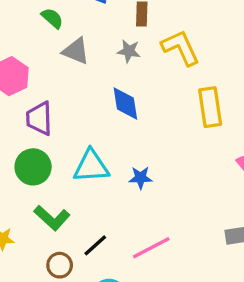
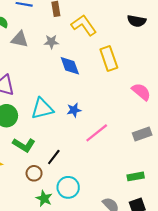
gray star: (129, 51) -> (51, 42), moved
blue diamond: (125, 103) -> (70, 66), moved
pink line: (151, 248) -> (97, 133), moved

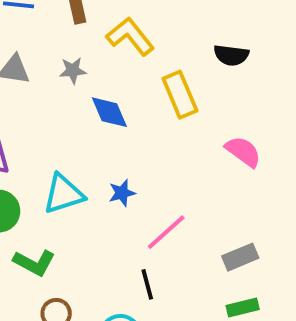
black semicircle: (137, 21) -> (231, 55), moved
gray rectangle: (142, 134) -> (240, 257), moved
black line: (54, 157) -> (147, 284), moved, turned -49

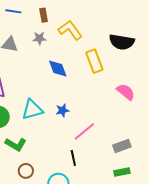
black semicircle: (231, 55) -> (122, 42), size x1.4
gray star: (73, 70) -> (39, 38), moved

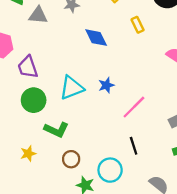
yellow rectangle: (94, 61) -> (138, 25), size x0.6
black line: (73, 158) -> (134, 146), moved

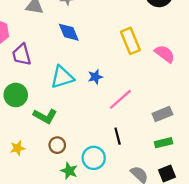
yellow rectangle: (138, 25) -> (130, 41), moved, size x1.6
blue diamond: (96, 38) -> (69, 32), moved
green circle: (34, 100) -> (16, 95), moved
yellow star: (28, 154) -> (18, 148), moved

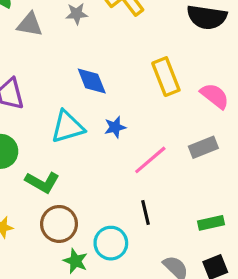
blue diamond: (69, 32) -> (92, 81), moved
gray rectangle: (162, 114) -> (203, 147), moved
brown circle: (57, 145) -> (59, 224), size x1.5

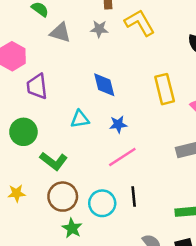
cyan triangle: (67, 127) -> (80, 119), size x0.7
pink line: (150, 160) -> (122, 157), moved
cyan circle: (111, 243) -> (102, 203), moved

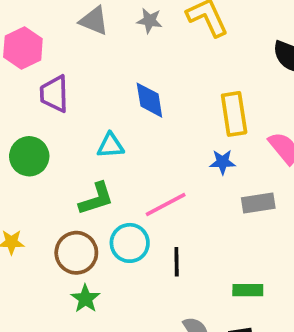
blue star: (118, 124) -> (222, 162), moved
green L-shape: (54, 161) -> (96, 199), moved, turned -60
cyan circle: (102, 203) -> (130, 243), moved

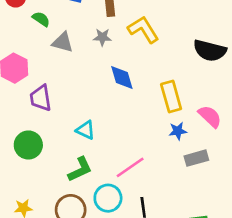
blue diamond: (149, 100) -> (122, 77), moved
cyan triangle: (111, 146) -> (86, 130), turned 36
blue star: (222, 162) -> (178, 131), moved

